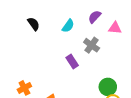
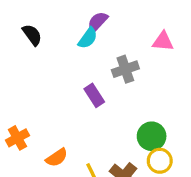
purple semicircle: (95, 17) -> (98, 22), moved
gray cross: (92, 45) -> (125, 69), turned 35

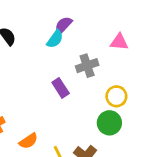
yellow circle: (160, 161) -> (116, 96), moved

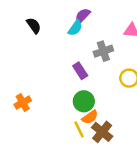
green circle: (109, 123) -> (84, 101), moved
orange semicircle: (28, 141) -> (90, 117), moved

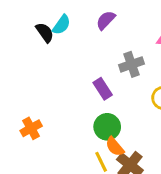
cyan semicircle: (75, 28) -> (61, 25), moved
orange semicircle: (90, 117) -> (115, 147), turned 84

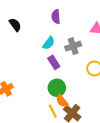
purple semicircle: (106, 20) -> (56, 17), turned -48
cyan semicircle: (61, 25) -> (49, 43), moved

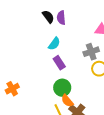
black semicircle: (15, 25) -> (48, 17), moved
gray cross: (73, 46) -> (91, 52), moved

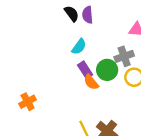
green circle: (62, 88) -> (107, 70), moved
orange semicircle: (67, 101) -> (91, 82), moved

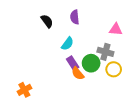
black semicircle: (72, 14) -> (47, 21), moved
gray cross: (124, 56) -> (105, 52), turned 35

